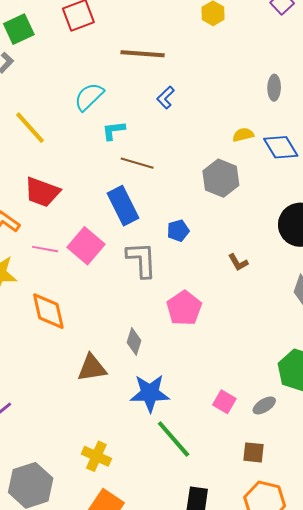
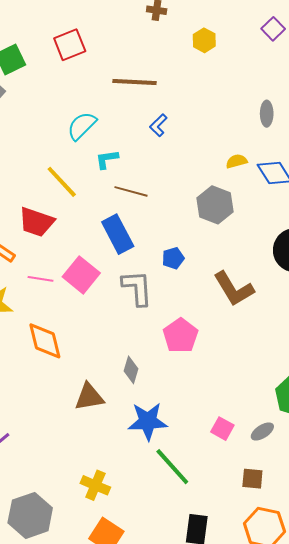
yellow line: (30, 128) -> (62, 182), moved
brown L-shape: (238, 262) -> (234, 289), size x2.0

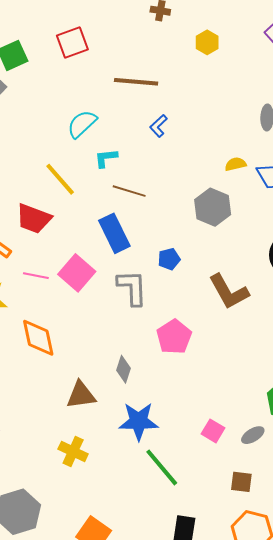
yellow cross: (95, 485) -> (73, 452), moved

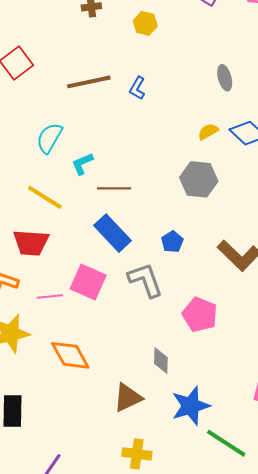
blue L-shape: (159, 126) -> (137, 88), moved

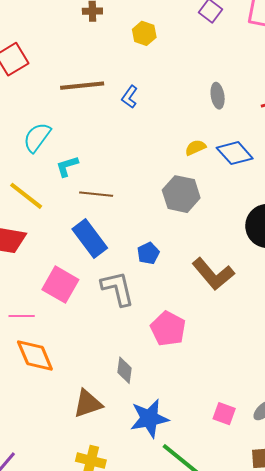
pink line: (50, 297) -> (22, 316), moved

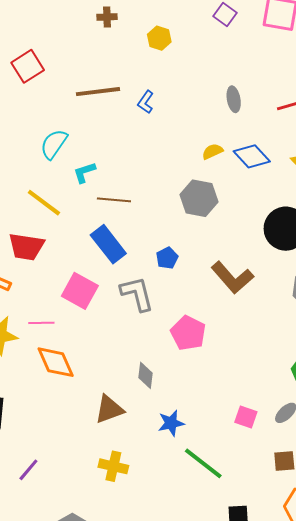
blue star: (149, 418) -> (171, 423), size x0.7

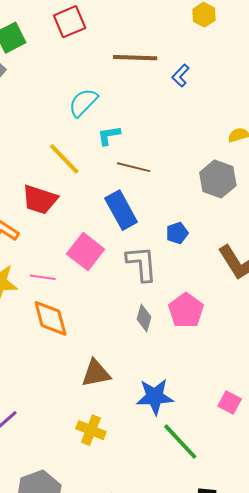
gray diamond: (145, 375) -> (144, 318), moved
blue star: (171, 423) -> (155, 397), size x1.4

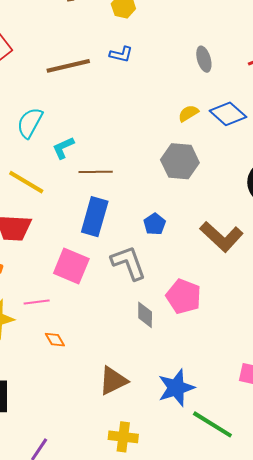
blue L-shape: (180, 76) -> (121, 54), moved, turned -105
blue rectangle: (121, 210) -> (95, 217), turned 60
orange diamond: (50, 318) -> (55, 340), size x0.5

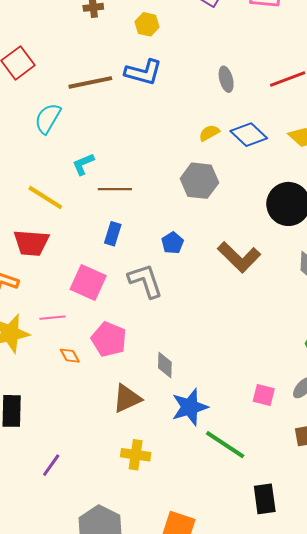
blue L-shape: (121, 54) -> (143, 72), size x1.6
cyan semicircle: (30, 123) -> (48, 118), moved
blue rectangle: (95, 217) -> (113, 234), size x0.6
pink pentagon: (184, 296) -> (109, 339), moved
gray diamond: (145, 315) -> (165, 365), moved

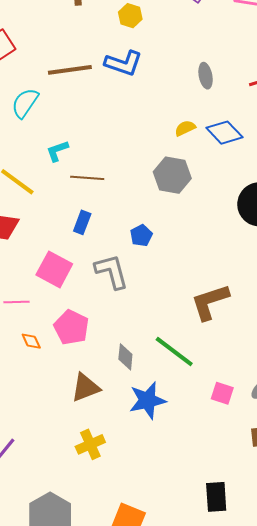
brown L-shape: (239, 257) -> (210, 302), moved, turned 114
green line: (225, 445) -> (174, 351), moved
yellow cross: (136, 455) -> (90, 444), turned -36

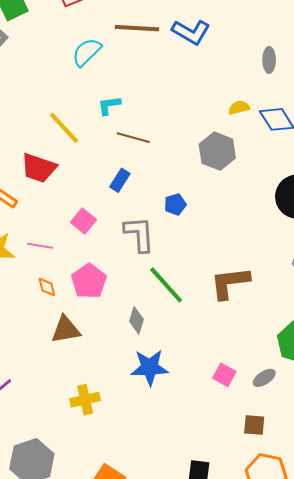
pink square: (54, 269) -> (83, 221), size x0.7
green line: (174, 351) -> (166, 285), moved
brown triangle: (85, 388) -> (66, 330), moved

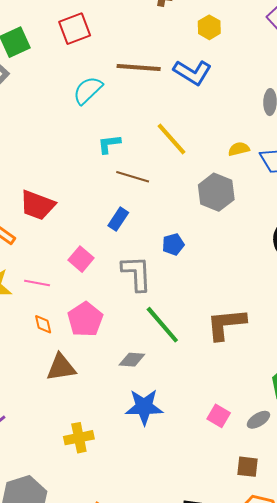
yellow line: (64, 128) -> (172, 139), moved
gray diamond: (136, 320) -> (132, 360), turned 76

